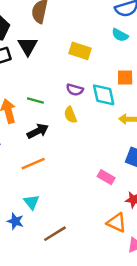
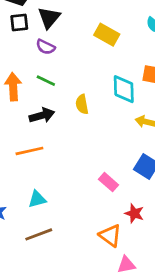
purple semicircle: (75, 90) -> (46, 47), moved
cyan triangle: (31, 202) -> (37, 199), moved, turned 42

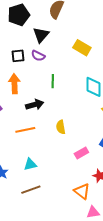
black square: (19, 23) -> (18, 56), moved
green line: (46, 81) -> (53, 81), moved, turned 64
yellow semicircle: (82, 104) -> (61, 127), moved
pink rectangle: (109, 182) -> (81, 153), turned -72

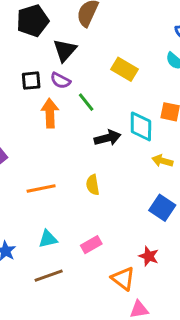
green line: (53, 81) -> (86, 102), moved, turned -40
orange arrow: (14, 84) -> (50, 113), moved
black arrow: (35, 105) -> (108, 138), moved
pink rectangle: (81, 153) -> (91, 245), moved

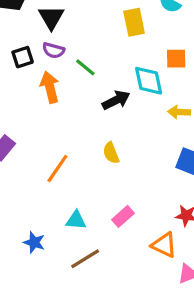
yellow rectangle: (125, 69) -> (134, 22), moved, turned 60
orange line: (41, 189) -> (57, 169), turned -32
cyan triangle: (48, 239) -> (76, 220), turned 30

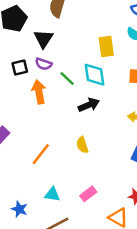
cyan diamond: (149, 81) -> (94, 75), moved

